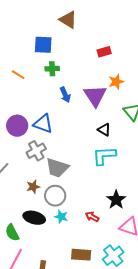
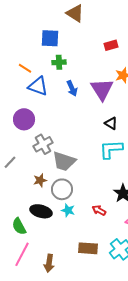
blue triangle: (43, 124) -> (38, 86), moved

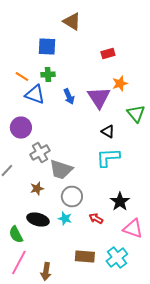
green cross: (59, 62) -> (48, 74), moved
gray circle: (62, 189) -> (72, 196), moved

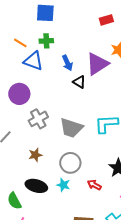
purple triangle: (99, 98) -> (97, 64), turned 30
black triangle: (108, 132) -> (79, 82), moved
gray trapezoid: (61, 170) -> (71, 128), moved

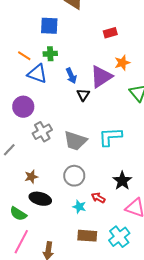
black triangle: (79, 82) -> (83, 95), turned 32
brown star: (35, 155) -> (31, 177), moved
cyan star: (63, 185) -> (79, 207), moved
green semicircle: (14, 201) -> (18, 214), turned -30

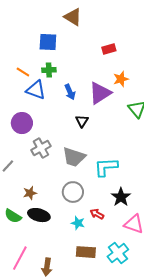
black triangle: (83, 95) -> (82, 121), moved
cyan L-shape: (110, 137) -> (106, 167), moved
green semicircle: (18, 214) -> (13, 216), moved

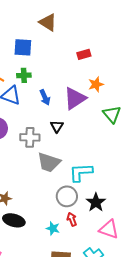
gray cross: (41, 148) -> (30, 137), moved, turned 30
gray circle: (73, 192) -> (67, 196), moved
red arrow: (97, 214) -> (72, 219), turned 40

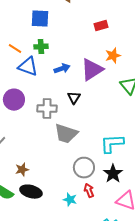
blue arrow: (45, 97) -> (62, 69), turned -84
cyan L-shape: (81, 172) -> (112, 144), moved

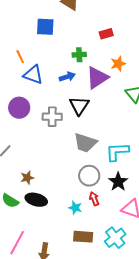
green cross: (41, 47) -> (79, 55), moved
orange line: (15, 49) -> (20, 57), turned 32
black triangle: (74, 98) -> (79, 106), size x1.5
gray trapezoid: (66, 134) -> (85, 143), moved

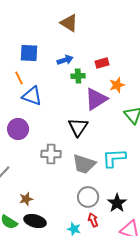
blue square: (45, 27) -> (29, 53), moved
red rectangle: (106, 34) -> (102, 63), moved
blue arrow: (67, 77) -> (65, 60), moved
gray cross: (52, 117) -> (51, 154), moved
cyan L-shape: (117, 152) -> (114, 158), moved

